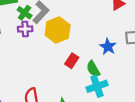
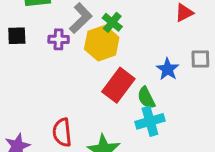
green cross: (25, 13) -> (112, 22), moved
red rectangle: (72, 61) -> (118, 85), size x1.6

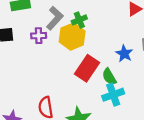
green cross: (112, 22) -> (79, 20), turned 32

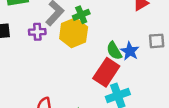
red rectangle: (87, 68) -> (106, 72), moved
green semicircle: (109, 77) -> (114, 51), moved

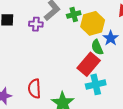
yellow hexagon: (74, 33) -> (93, 23), moved
blue star: (130, 51) -> (111, 38), moved

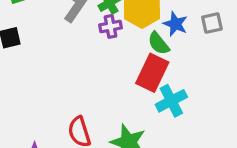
purple cross: (36, 24) -> (110, 26), moved

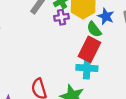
cyan cross: (171, 101) -> (87, 68), moved, turned 30

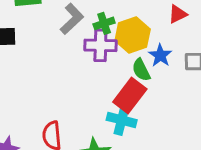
purple cross: (61, 17) -> (100, 45), size x1.5

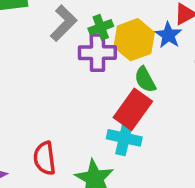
blue star: (160, 55) -> (168, 35), moved

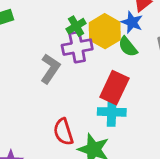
gray L-shape: (64, 23) -> (50, 69), moved
green semicircle: (145, 80) -> (128, 47), moved
red semicircle: (45, 158) -> (63, 132), moved

